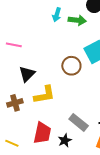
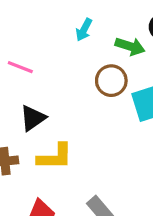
cyan arrow: (57, 15) -> (84, 30), moved
brown circle: (71, 66) -> (111, 81), moved

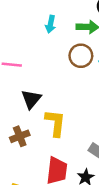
yellow L-shape: (55, 157) -> (55, 123), turned -68

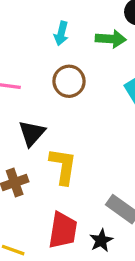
brown circle: (81, 56) -> (69, 81), moved

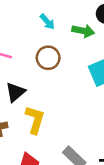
cyan arrow: (61, 33) -> (47, 22), turned -63

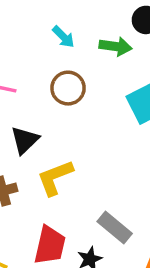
yellow L-shape: (35, 120) -> (55, 177), turned -124

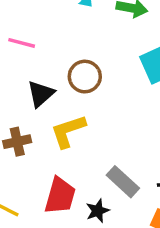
brown circle: (68, 88) -> (85, 77), moved

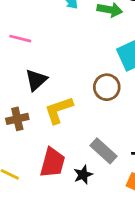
brown circle: (85, 77) -> (107, 87), moved

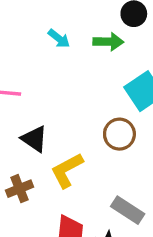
black triangle: (36, 80) -> (34, 139), turned -35

